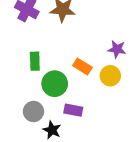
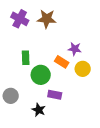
purple star: (117, 49) -> (75, 49), moved
gray circle: (33, 111) -> (11, 96), moved

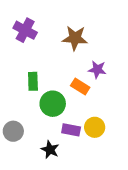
brown star: (47, 19) -> (75, 38), moved
yellow circle: (83, 69) -> (95, 127), moved

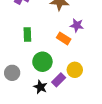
green circle: (53, 104) -> (42, 62), moved
purple rectangle: (71, 130) -> (59, 80), moved, turned -56

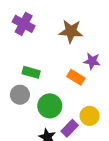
green rectangle: (27, 34) -> (31, 72), turned -72
gray circle: (12, 73) -> (20, 95), moved

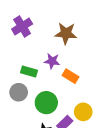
purple cross: (24, 24) -> (22, 26), turned 30
purple star: (92, 61) -> (52, 61), moved

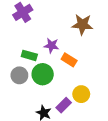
brown star: (66, 33) -> (82, 25), moved
green circle: (46, 103) -> (43, 74), moved

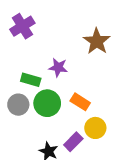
brown star: (82, 25) -> (97, 41), turned 30
orange rectangle: (69, 60) -> (80, 102), moved

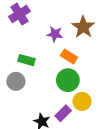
purple star: (58, 67) -> (55, 34), moved
orange rectangle: (80, 102) -> (69, 57), moved
green circle: (47, 103) -> (68, 80), moved

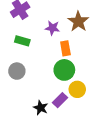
orange rectangle: (69, 57) -> (65, 48), turned 48
green rectangle: (27, 60) -> (22, 41), moved

